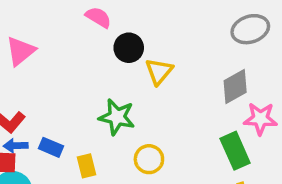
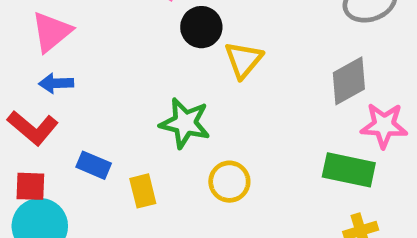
blue arrow: (16, 146) -> (56, 83), moved
green rectangle: (235, 151) -> (349, 170), turned -54

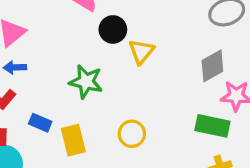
green star: (185, 123) -> (86, 82), moved
yellow rectangle: (143, 191) -> (73, 140), size x1.4

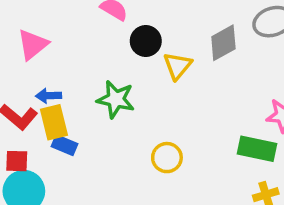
gray diamond: (212, 66) -> (223, 43), moved
blue arrow: (15, 67) -> (49, 96), moved
yellow rectangle: (73, 140) -> (54, 122), moved

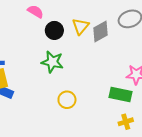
yellow triangle: (178, 66) -> (81, 26), moved
green star: (116, 99) -> (52, 62), moved

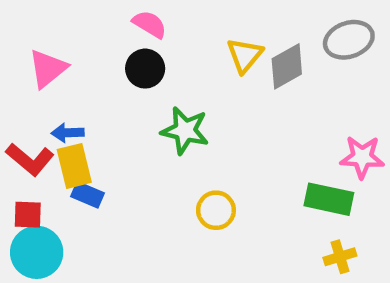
black circle: (54, 30) -> (145, 69), moved

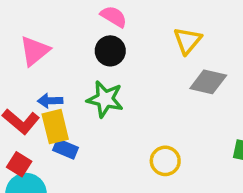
gray diamond: (287, 66) -> (208, 82), moved, turned 42
green star: (185, 131) -> (105, 99), moved
red square: (28, 215) -> (19, 164), turned 30

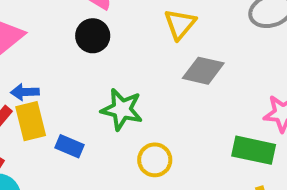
green star: (105, 99) -> (122, 109), moved
blue rectangle: (66, 149) -> (69, 146), moved

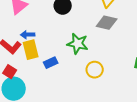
gray diamond: (203, 71) -> (107, 23), moved
blue rectangle: (69, 146) -> (51, 63), turned -48

